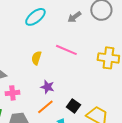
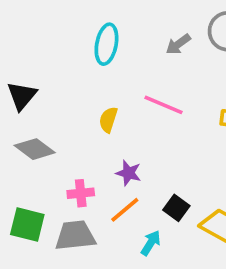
cyan ellipse: (35, 17) -> (106, 44), turned -40
pink cross: (12, 93) -> (81, 193), moved

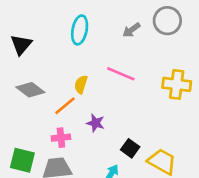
black triangle: (22, 96) -> (21, 45), moved
gray diamond: (35, 149) -> (30, 90), moved
orange line: (125, 210) -> (65, 106), moved

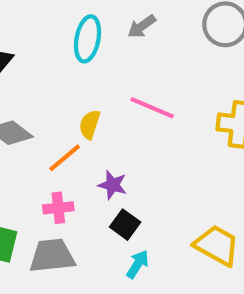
gray arrow: (131, 30) -> (142, 26), moved
black square: (130, 148) -> (125, 225), moved

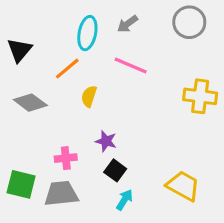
pink line: (152, 108) -> (131, 65), moved
orange line: (65, 158) -> (67, 69), moved

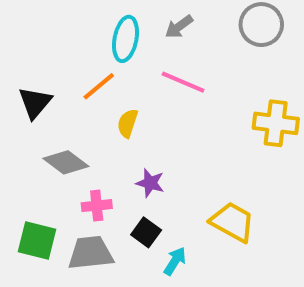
black triangle: (19, 50) -> (35, 103), moved
gray diamond: (30, 103) -> (66, 162), moved
black square: (115, 170) -> (146, 232), moved
yellow trapezoid: (183, 186) -> (232, 222), moved

